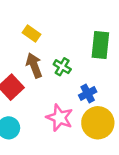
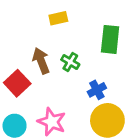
yellow rectangle: (32, 34) -> (58, 18), moved, turned -48
pink star: (60, 118) -> (52, 122), moved

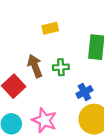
green cross: (70, 62) -> (61, 67), turned -35

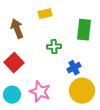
brown arrow: (35, 66) -> (17, 29), moved

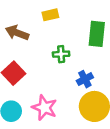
brown arrow: (17, 29) -> (17, 33), turned -48

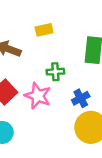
pink star: (44, 108) -> (38, 96), moved

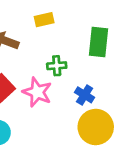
blue cross: (81, 98) -> (85, 95), turned -30

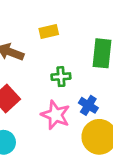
pink star: (37, 92) -> (56, 115), moved

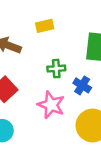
blue cross: (88, 105) -> (82, 85), moved

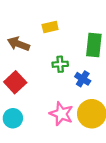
pink star: (51, 105) -> (61, 114), moved

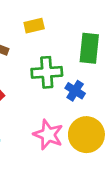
green cross: (60, 64) -> (47, 72), size x1.5

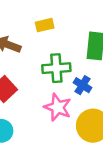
pink star: (48, 135) -> (58, 107), moved

